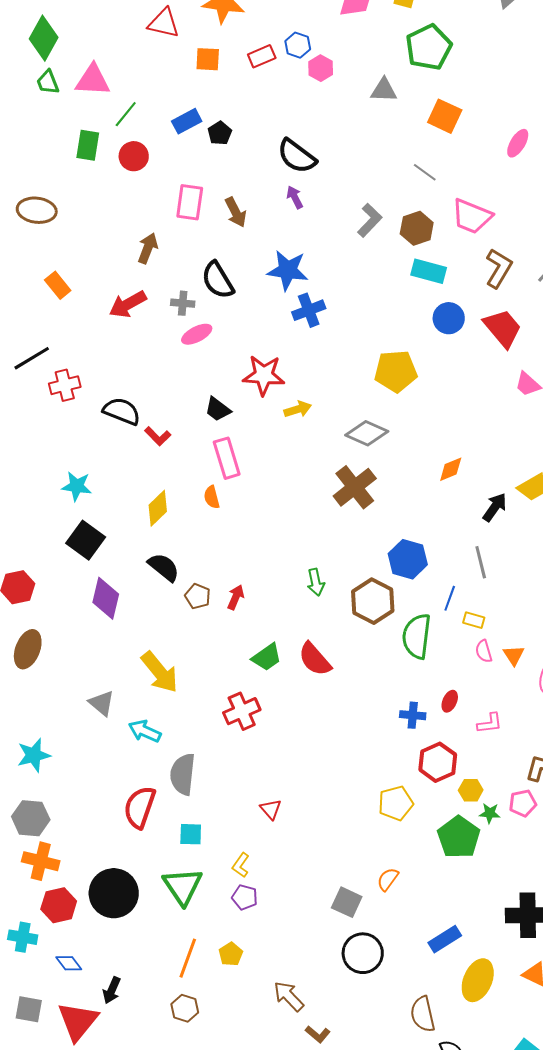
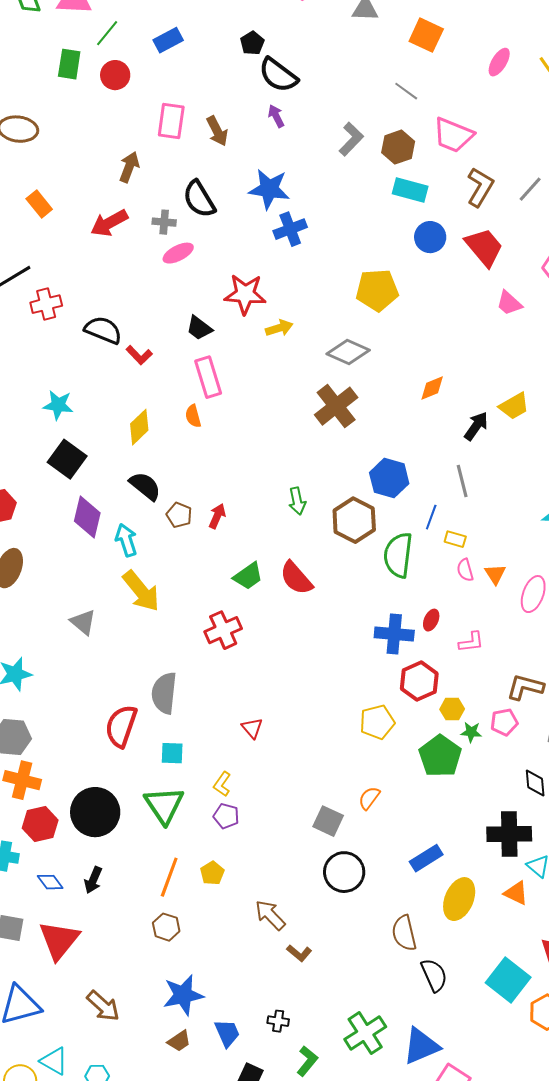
black pentagon: (220, 133) -> (252, 43), moved
blue cross: (413, 715) -> (394, 634), size x1.5
cyan arrow: (145, 731) -> (126, 540), moved, turned 48
black arrow: (112, 990) -> (93, 880), moved

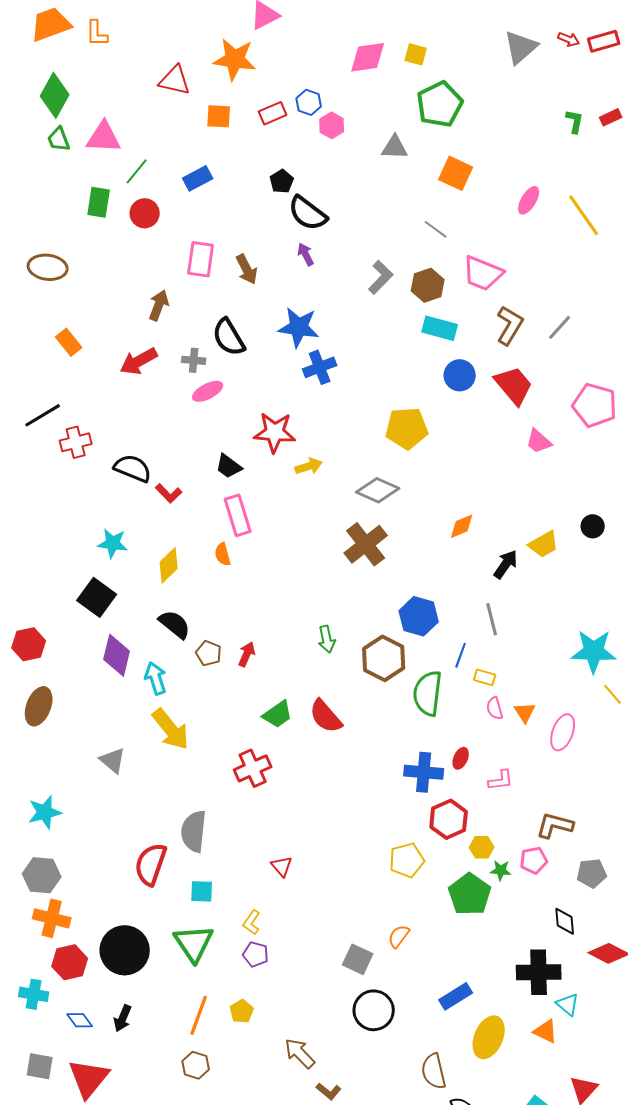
cyan star: (58, 405) -> (113, 543), moved

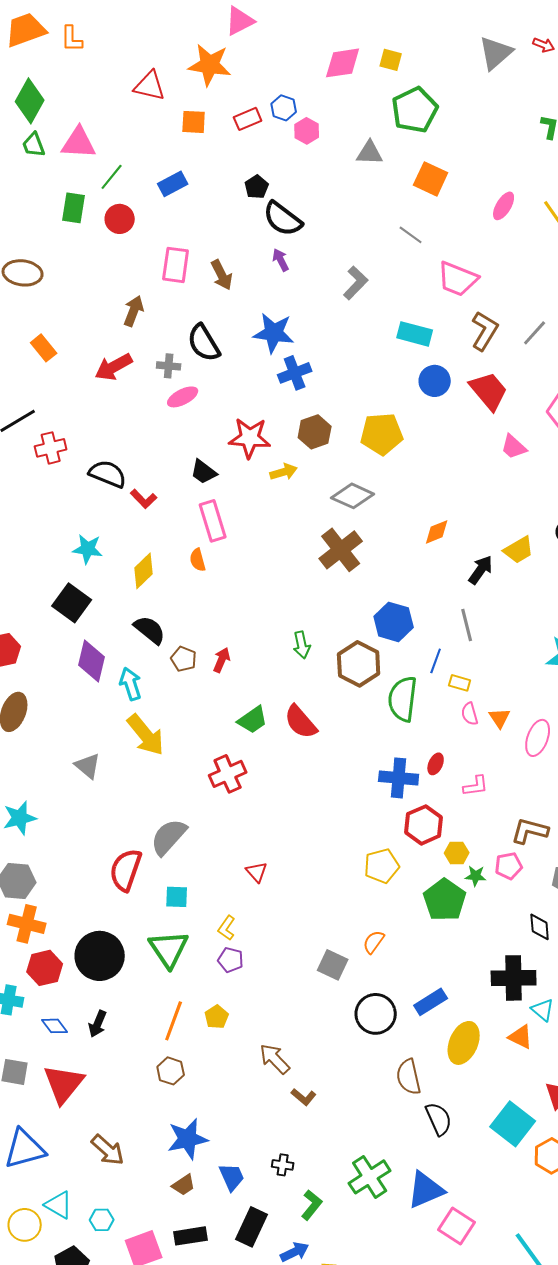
brown hexagon: (428, 285) -> (315, 432), moved
gray semicircle: (194, 831) -> (169, 837), turned 36
black circle: (374, 1010) -> (376, 1014), moved

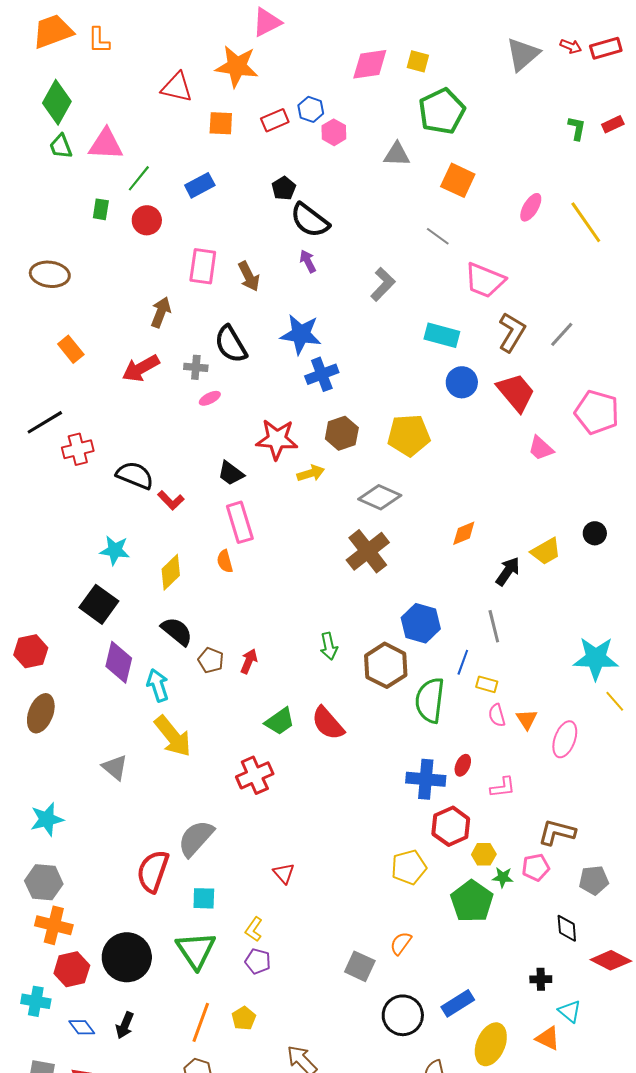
green rectangle: (74, 208) -> (101, 209), size x0.7
pink ellipse: (183, 397) -> (210, 398), size x0.7
black cross: (514, 978) -> (541, 979), size x0.5

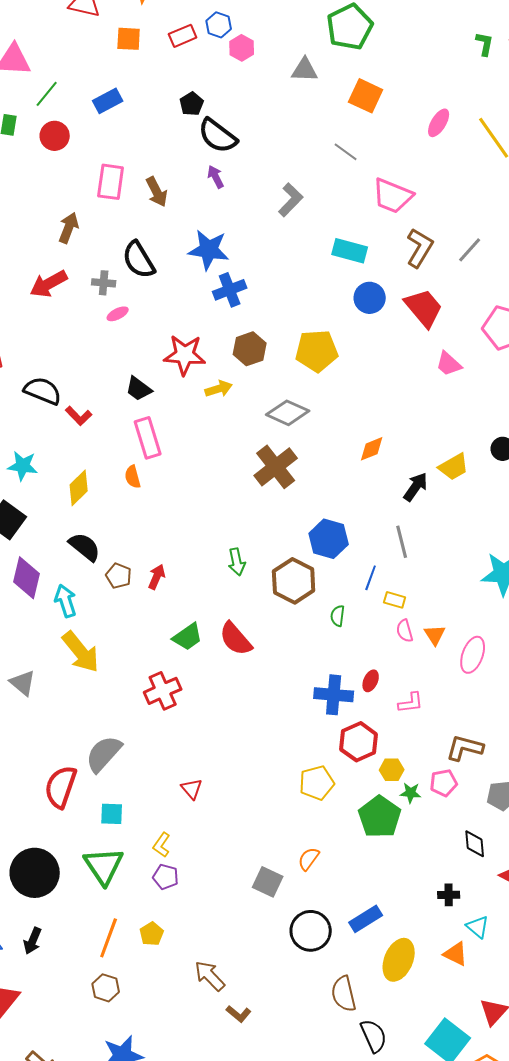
green semicircle: (430, 700) -> (338, 616), size x0.5

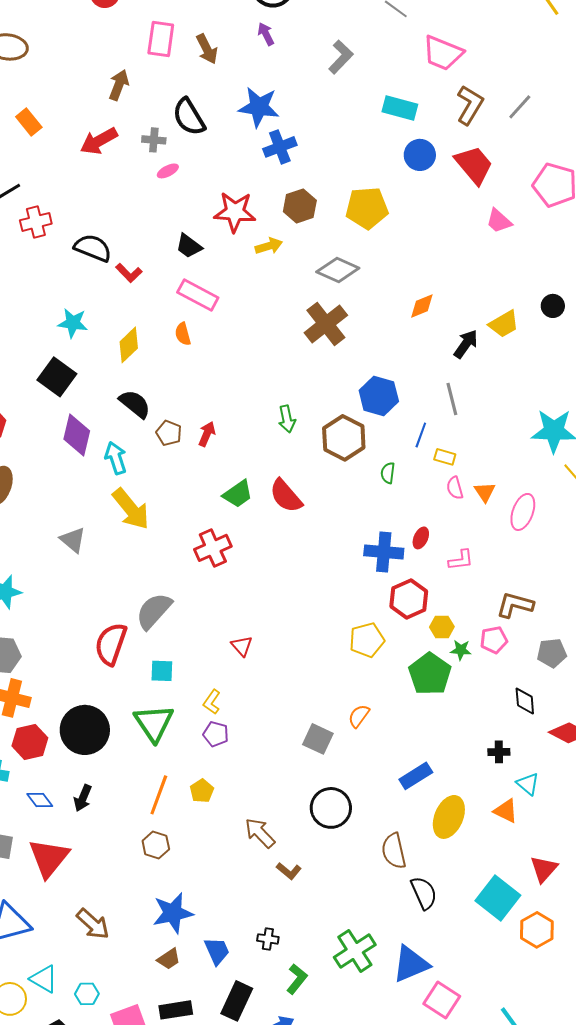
pink rectangle: (148, 438) -> (198, 295), turned -45
black circle: (311, 931) -> (331, 808), moved

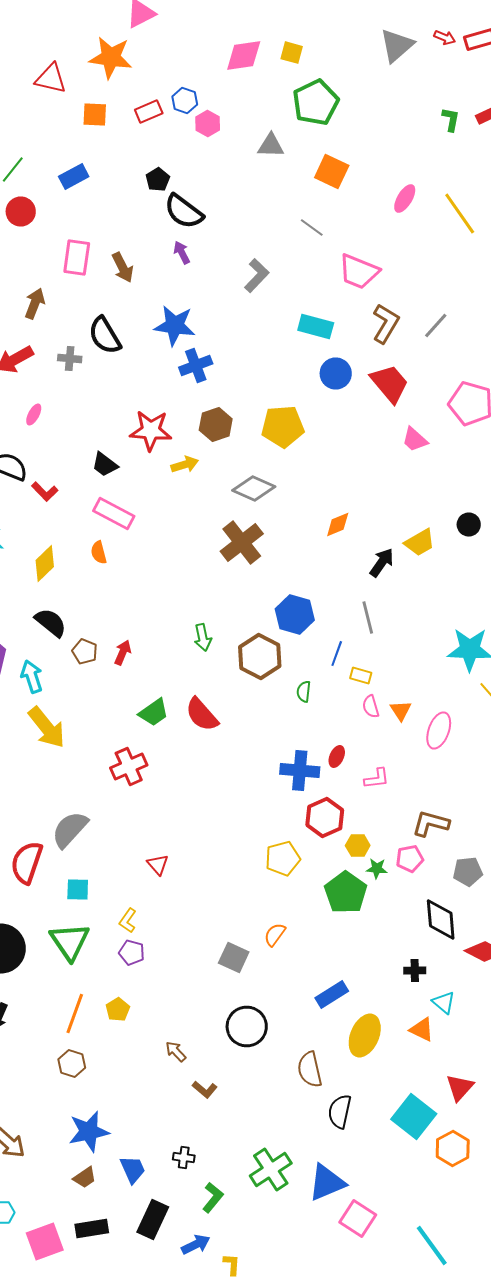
pink ellipse: (168, 171) -> (34, 414), moved, turned -35
black diamond: (525, 701) -> (441, 920), size x1.5
brown arrow: (260, 833) -> (176, 1052), size x0.7
black semicircle: (424, 893) -> (340, 1112), turned -144

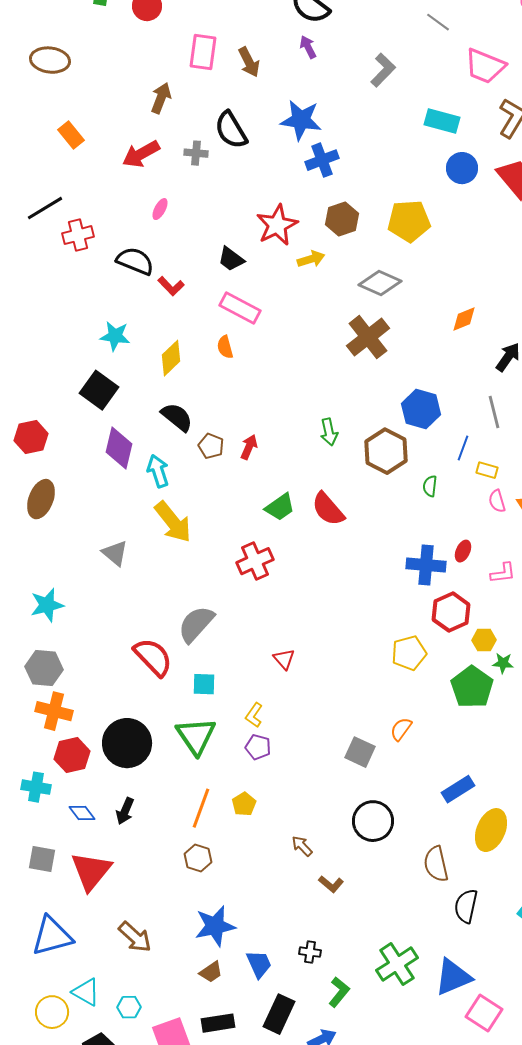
red star: (151, 430) -> (277, 225), turned -30
red semicircle: (27, 862) -> (153, 657), turned 117

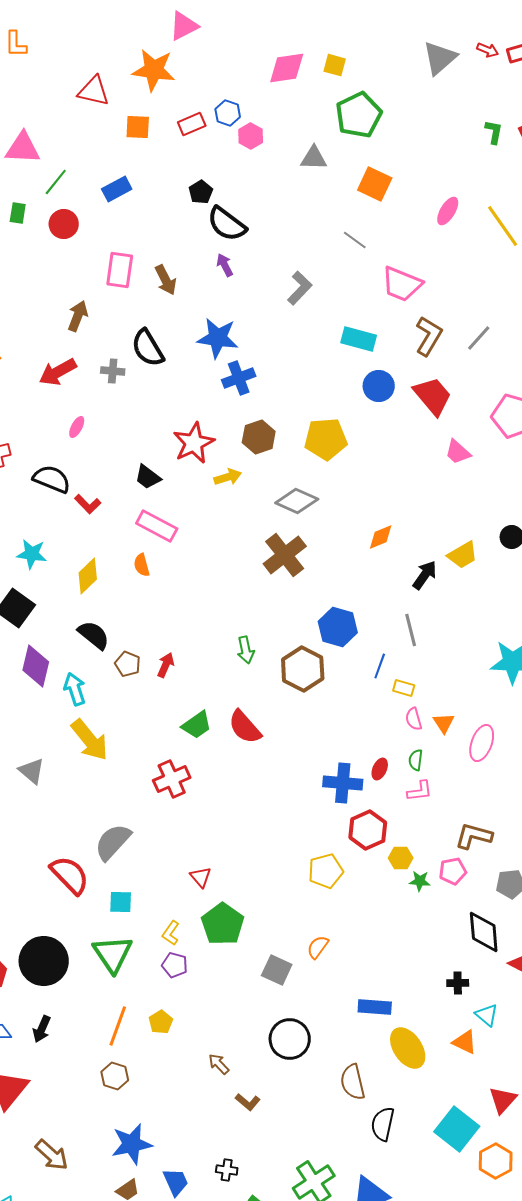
green semicircle: (430, 486) -> (416, 760), moved
green pentagon: (472, 687) -> (223, 924), moved
blue rectangle: (458, 789) -> (375, 1007), turned 36
yellow ellipse: (491, 830) -> (408, 1048), turned -57

